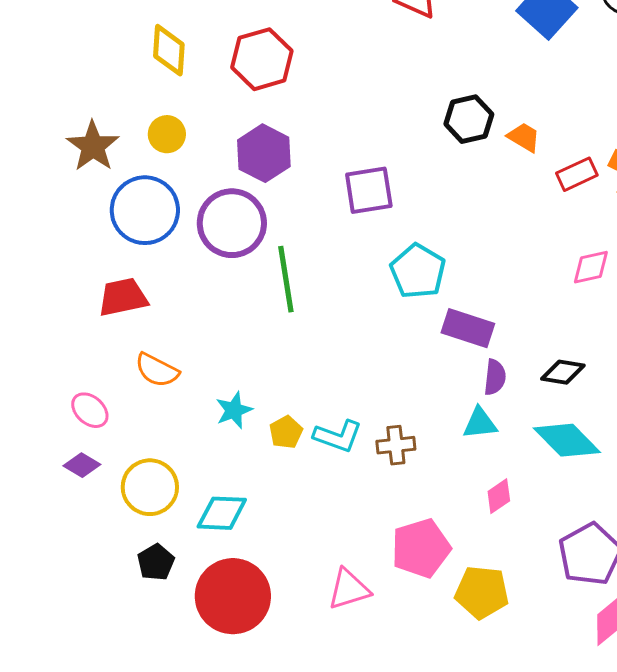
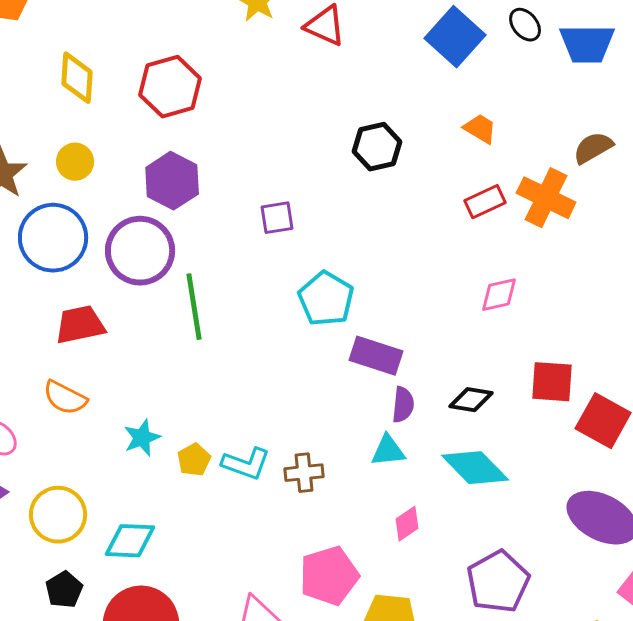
orange trapezoid: (524, 137) -> (480, 129), moved
purple square: (369, 190) -> (277, 218), size x0.7
red trapezoid: (123, 297) -> (80, 325), moved

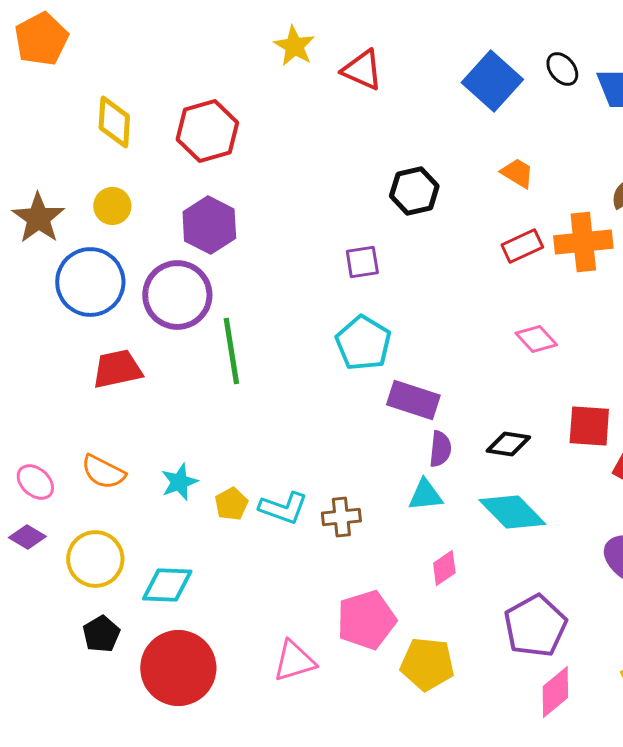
orange cross: (546, 198) -> (583, 242), turned -32
purple square: (277, 218) -> (362, 262), moved
pink diamond: (499, 295) -> (536, 339), turned 60
orange semicircle: (65, 398) -> (103, 472), moved

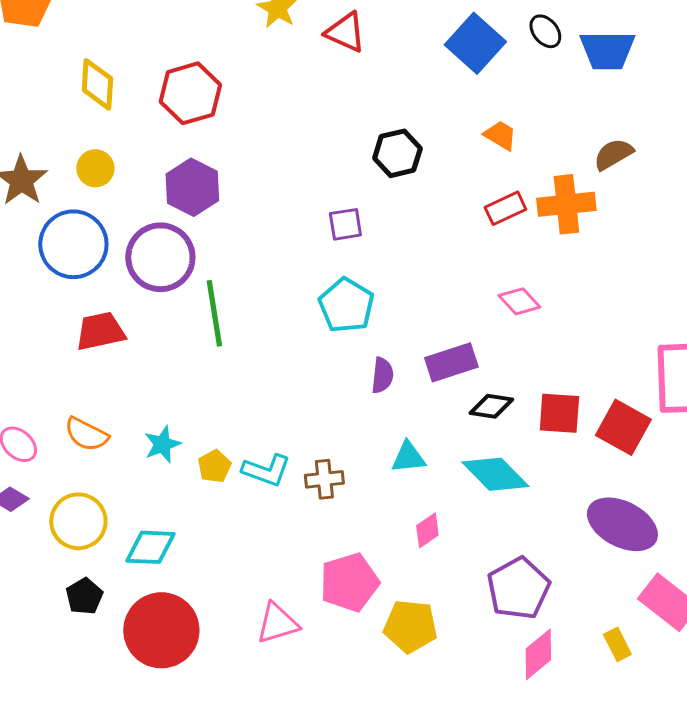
purple rectangle: (413, 400) -> (451, 362), moved, turned -36
red square: (589, 426) -> (559, 413), moved
purple semicircle: (440, 449) -> (382, 375), moved

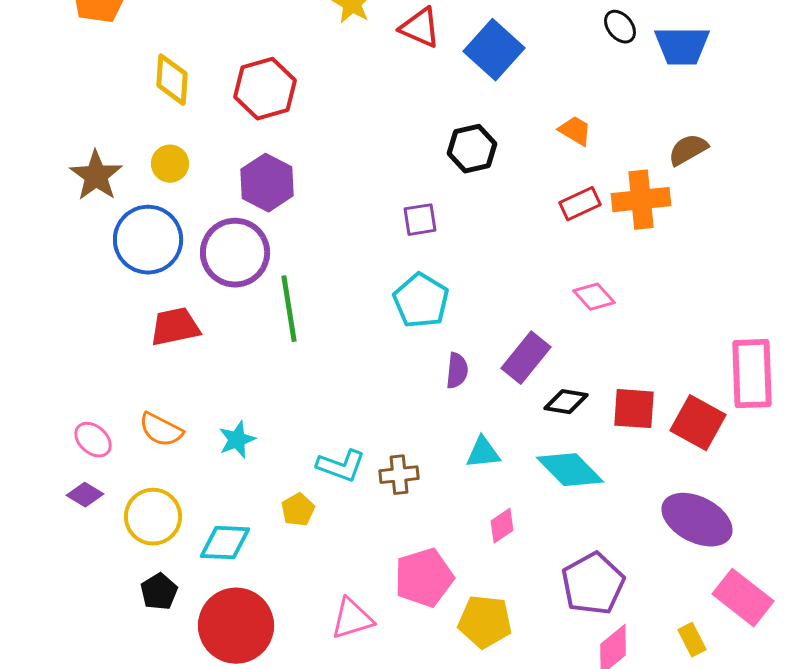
blue square: (475, 43) -> (494, 50), moved
purple rectangle: (451, 362) -> (526, 358), turned -33
yellow pentagon: (214, 466) -> (298, 510), moved

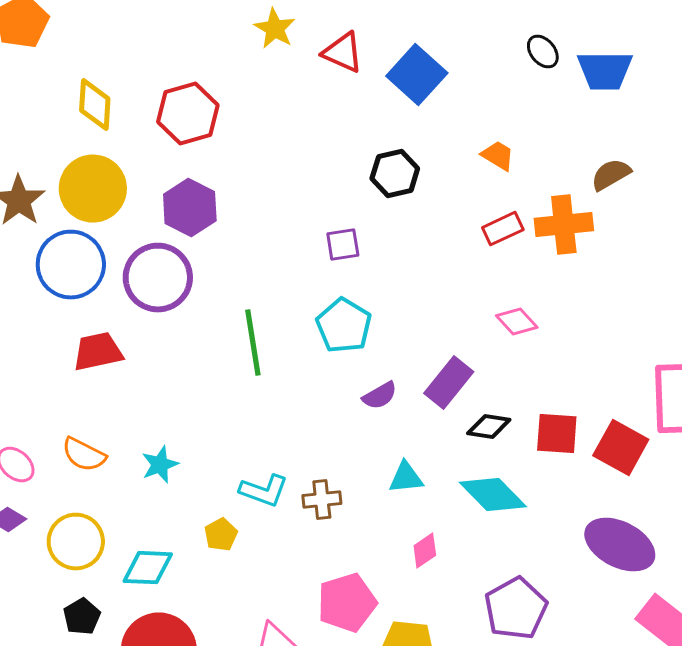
yellow circle: (170, 164) -> (93, 189), size x1.8
green line: (289, 309) -> (253, 343), moved
purple semicircle: (457, 371) -> (380, 396), turned 54

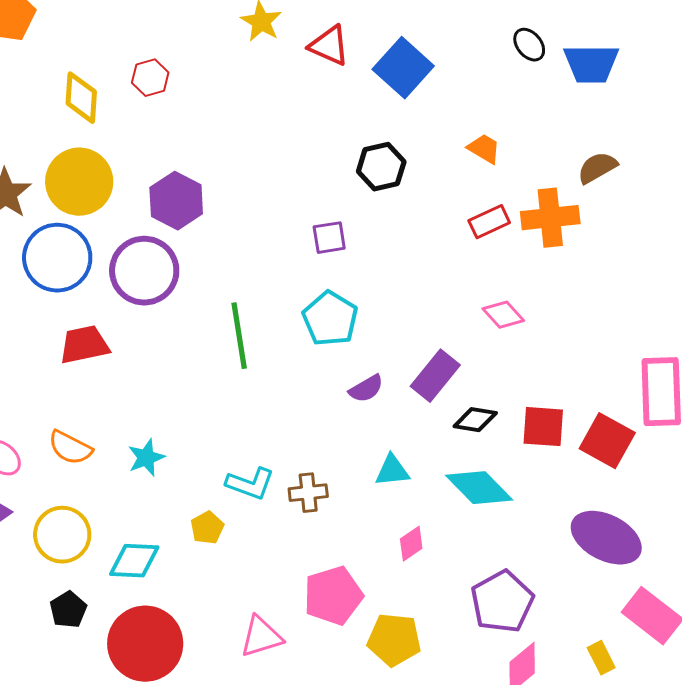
red hexagon: (188, 114) -> (150, 78), moved, size x0.6

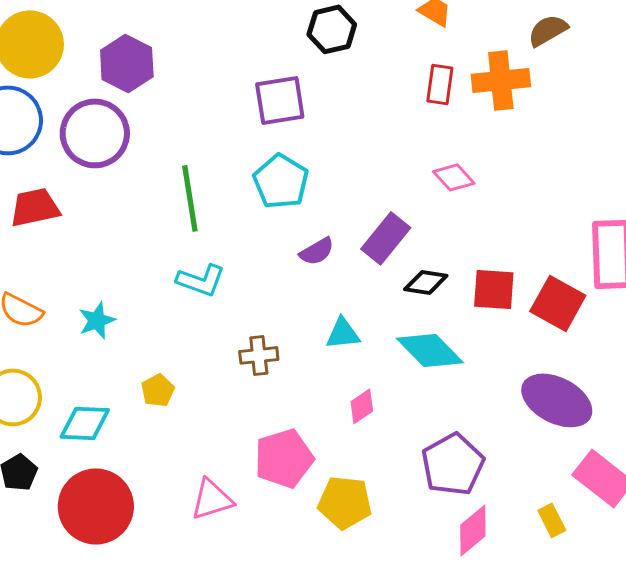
red rectangle: (489, 222) -> (440, 84), turned -57
purple square: (329, 238) -> (280, 100), size x1.5
cyan L-shape: (250, 484) -> (201, 280), moved

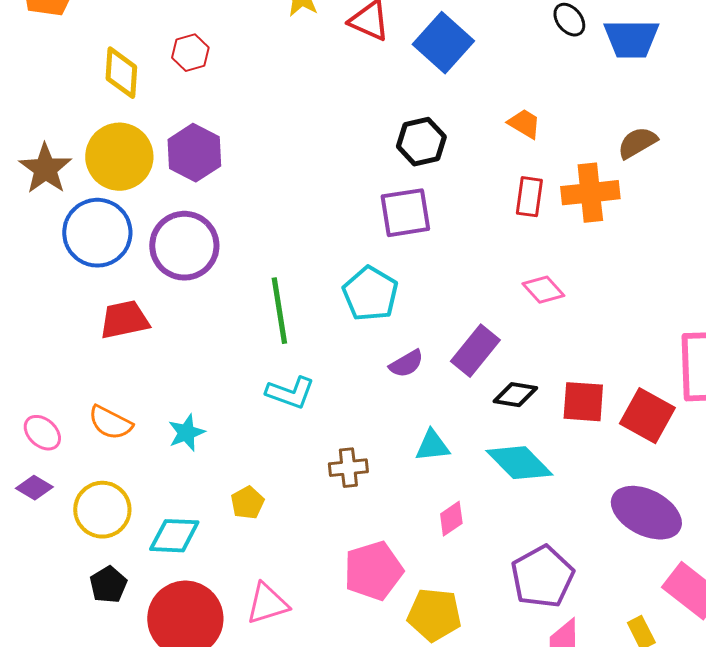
purple hexagon: (127, 63) -> (194, 153), moved
purple square: (280, 100) -> (405, 213), moved
pink triangle: (212, 499) -> (267, 604), moved

